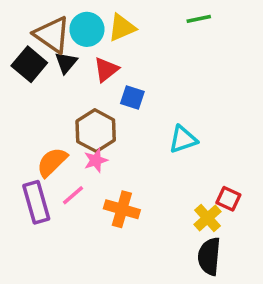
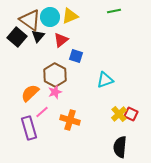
purple rectangle: (36, 202) -> (29, 128), moved
yellow cross: (207, 218) -> (119, 114), moved

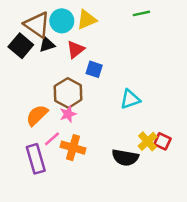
black triangle: (38, 36) -> (47, 44), turned 32
orange cross: (70, 120) -> (73, 148), moved
black semicircle: (120, 147) -> (125, 158), moved, turned -85

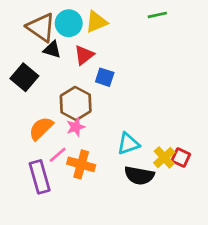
black triangle: (47, 44) -> (52, 50), turned 35
black square: (21, 46) -> (24, 77), moved
cyan triangle: (130, 99) -> (128, 144), moved

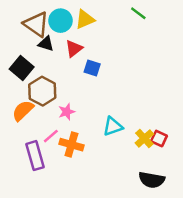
green line: (157, 15) -> (138, 13), turned 49
brown hexagon: (76, 104) -> (42, 91), moved
orange semicircle: (41, 128) -> (23, 111), moved
black semicircle: (139, 175) -> (152, 180), moved

